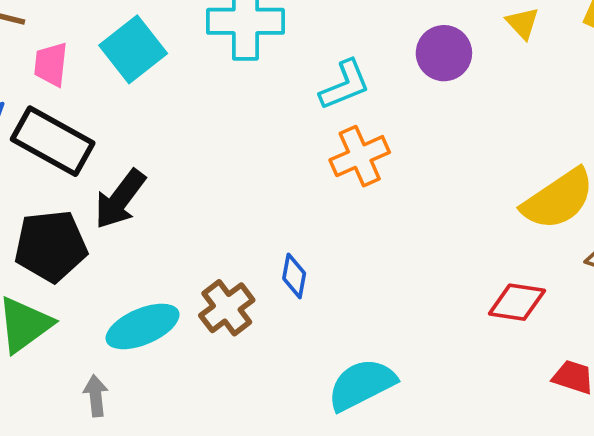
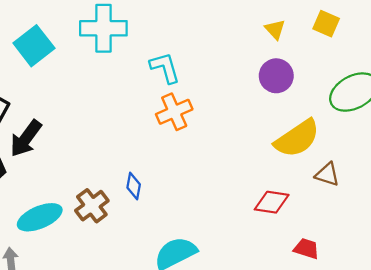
purple circle: (444, 53) -> (276, 76), moved
cyan L-shape: (345, 85) -> (165, 68), turned -84

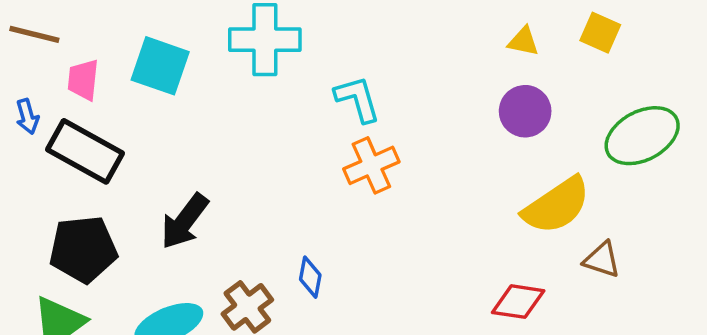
yellow triangle: (275, 29) -> (523, 41), turned -35
cyan square: (34, 46) -> (160, 66), turned -33
black arrow: (26, 138) -> (185, 221), moved

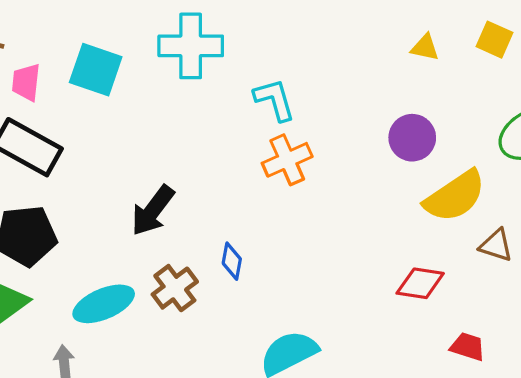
purple circle: (525, 111) -> (412, 138), moved
black arrow: (185, 221) -> (153, 210), moved

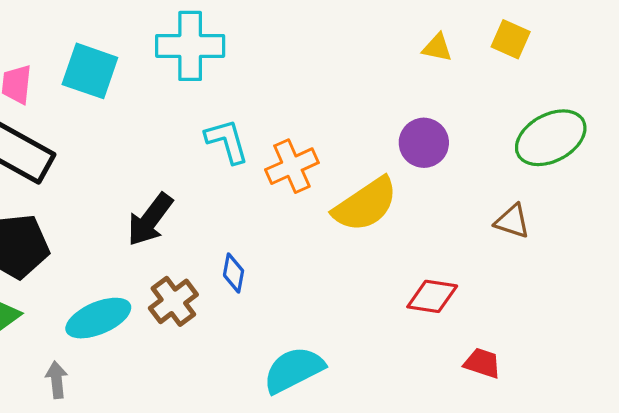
cyan L-shape: (275, 100) -> (227, 141), moved
yellow semicircle: (455, 196) -> (365, 205), moved
brown triangle: (496, 245) -> (512, 221), moved

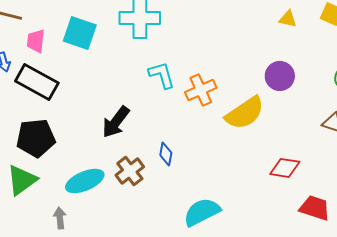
red trapezoid: (482, 363) -> (315, 208), size x1.4

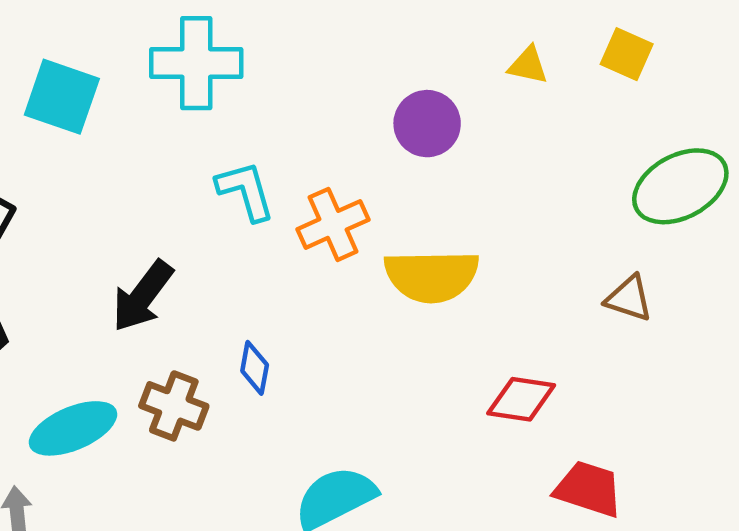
purple circle: (280, 76) -> (427, 124), moved
yellow semicircle: (245, 113) -> (432, 276), turned 33
brown cross: (130, 171) -> (174, 406), turned -32

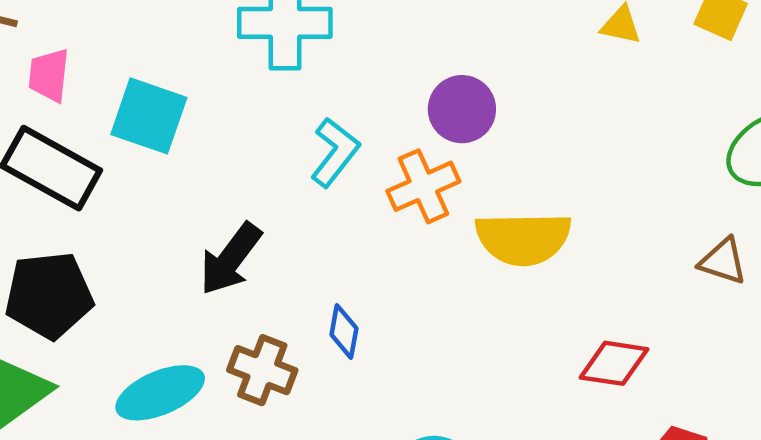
cyan square: (62, 97) -> (149, 116), moved
purple circle: (427, 124) -> (462, 109), moved
cyan L-shape: (246, 191) -> (335, 152), turned 54

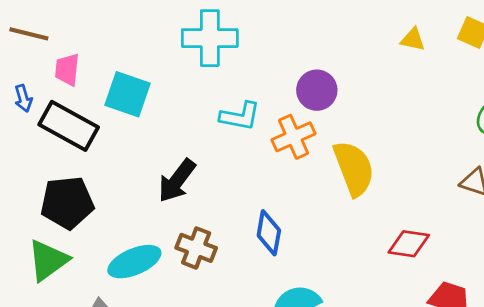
cyan L-shape: (335, 152) -> (240, 116), turned 63
yellow semicircle: (523, 238) -> (354, 168), turned -110
blue diamond: (344, 332) -> (269, 233), moved, size x1.4

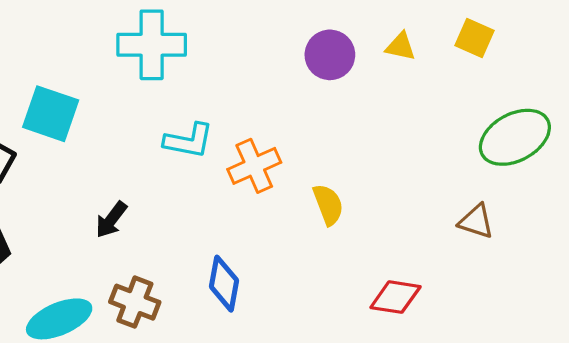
purple circle: (317, 90) -> (330, 55), moved
yellow semicircle: (354, 168) -> (328, 205), size x0.6
black arrow: (177, 181) -> (111, 220), size x0.7

